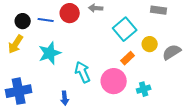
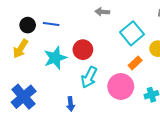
red circle: (70, 13) -> (83, 50), moved
cyan arrow: (83, 72) -> (89, 77), turned -130
blue cross: (19, 91) -> (24, 97), turned -30

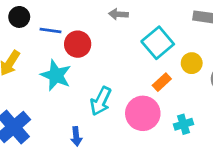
black circle: (28, 25) -> (19, 17), moved
red circle: (83, 50) -> (78, 44), moved
cyan star: (55, 58) -> (56, 75), turned -30

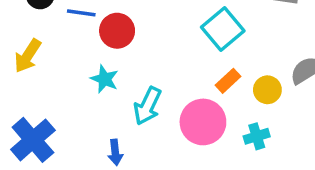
yellow circle: (192, 63) -> (267, 90), moved
cyan star: (56, 75) -> (105, 79), moved, size x0.7

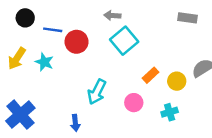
cyan square: (223, 29) -> (124, 41), moved
cyan star: (105, 79) -> (44, 62), moved
pink circle: (203, 122) -> (134, 103), size x0.6

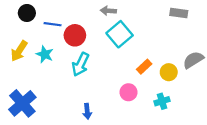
cyan arrow: (97, 92) -> (80, 64), moved
blue arrow: (75, 123) -> (87, 111), moved

